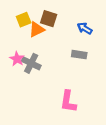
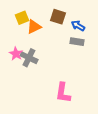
brown square: (49, 19) -> (58, 17), moved
gray rectangle: (79, 55) -> (77, 42), moved

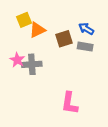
brown square: (58, 17) -> (64, 39), moved, turned -35
gray cross: (29, 58) -> (32, 64), turned -30

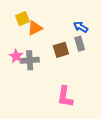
brown square: (64, 39) -> (61, 50), moved
gray rectangle: (85, 47) -> (80, 44), turned 64

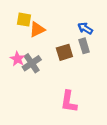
yellow square: (22, 19) -> (24, 20), turned 32
gray cross: (30, 60) -> (32, 63), turned -30

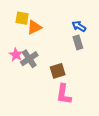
brown square: (64, 52) -> (58, 71), moved

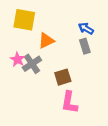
yellow square: (22, 18) -> (24, 20), size x1.5
orange triangle: (34, 27) -> (46, 41), moved

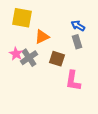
brown square: (63, 77) -> (57, 59), moved, turned 35
pink L-shape: (69, 102) -> (73, 81), moved

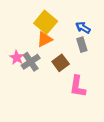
yellow square: (22, 18) -> (46, 22), moved, turned 30
brown square: (57, 59) -> (61, 63), turned 35

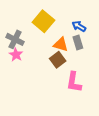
orange triangle: (45, 39) -> (61, 45), moved, turned 42
gray cross: (31, 62) -> (15, 39), moved, turned -30

